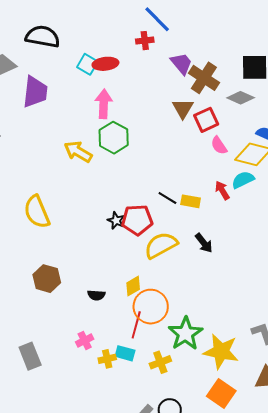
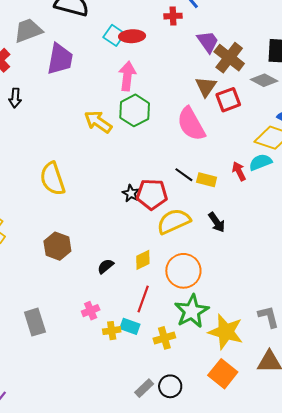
pink semicircle: (219, 145) -> (191, 124), moved, size x1.8
black semicircle: (96, 295) -> (106, 266), turned 132
orange circle: (151, 307) -> (183, 271), moved

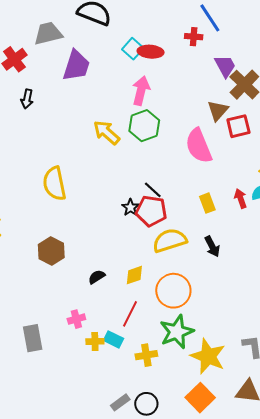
black line: (184, 175) -> (153, 190), moved
yellow rectangle: (207, 180) -> (207, 203), turned 48
gray rectangle: (35, 322) -> (33, 338), moved

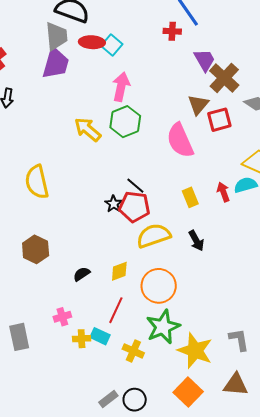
gray trapezoid: (48, 33) -> (56, 36), moved, turned 100
red ellipse: (151, 52) -> (92, 42), moved
yellow cross: (146, 355) -> (133, 351), turned 35

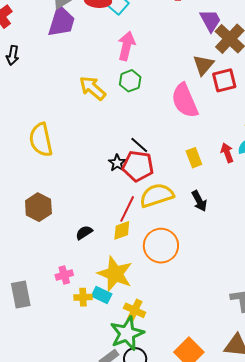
green hexagon: (125, 122) -> (130, 81), size x0.7
red line: (116, 310) -> (127, 209), moved
green star: (163, 327) -> (127, 333), moved
yellow star: (195, 351) -> (115, 274), moved

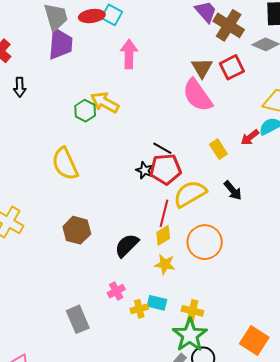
brown triangle: (203, 65) -> (202, 68), moved
green hexagon: (130, 81) -> (85, 111), moved
red arrow: (227, 153) -> (250, 137), turned -96
black semicircle: (84, 233) -> (127, 245), size x1.5
yellow star: (115, 274) -> (165, 264), moved, size x0.6

